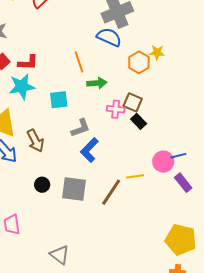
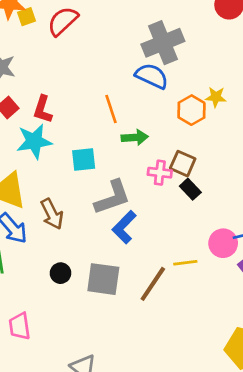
red L-shape: (28, 63) -> (43, 109), turned 105
gray L-shape: (81, 128) -> (113, 197), size x1.4

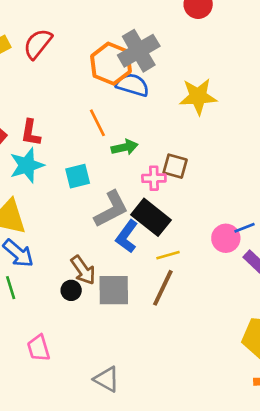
yellow star: (216, 97) -> (198, 96), size x1.8
orange hexagon: (191, 110) -> (111, 64), moved, size x1.4
black rectangle: (190, 189) -> (151, 217), moved, size x1.8
brown arrow: (52, 214) -> (83, 270), moved
yellow line: (185, 263) -> (168, 255), moved

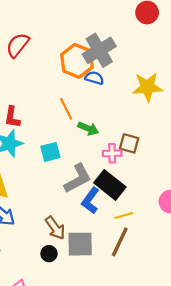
blue semicircle: (132, 85) -> (94, 78), size x0.7
green arrow: (125, 147) -> (88, 128), turned 36
black circle: (71, 290) -> (49, 254), moved

